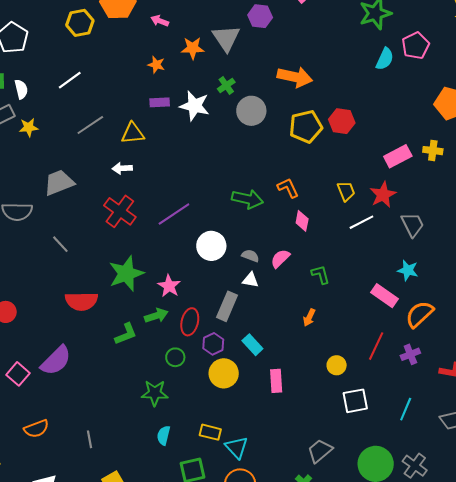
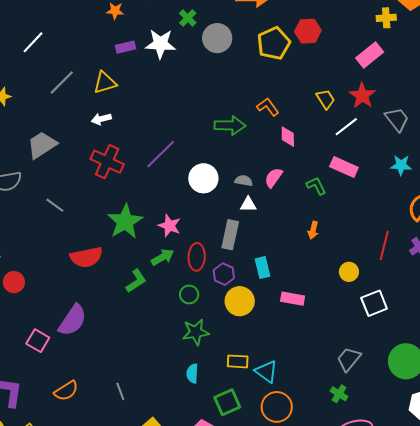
yellow cross: (433, 151) -> (386, 18), moved
pink rectangle: (384, 296) -> (344, 167), moved
cyan rectangle: (252, 345) -> (262, 268), turned 40
pink rectangle: (276, 381) -> (293, 299), turned -65
green star: (155, 393) -> (196, 332), moved

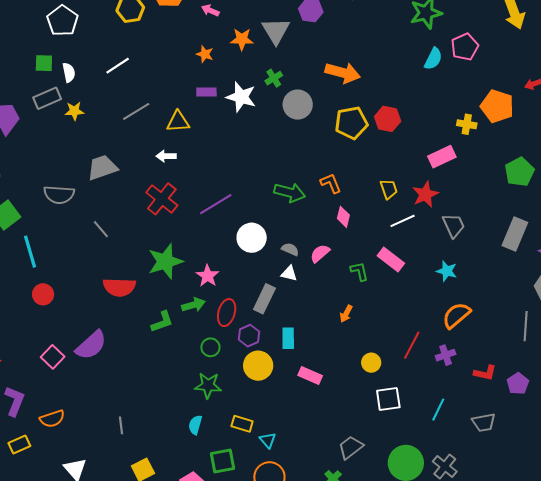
cyan triangle: (266, 372) -> (268, 440), size x0.7
orange semicircle: (66, 391) -> (52, 419), moved

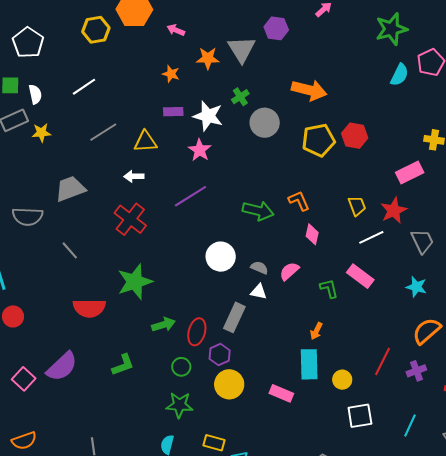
purple line: (216, 204) -> (190, 196), moved
pink star: (208, 276) -> (200, 150), moved
green L-shape: (162, 322) -> (123, 365), moved
cyan rectangle: (288, 338) -> (309, 364), moved, size x1.4

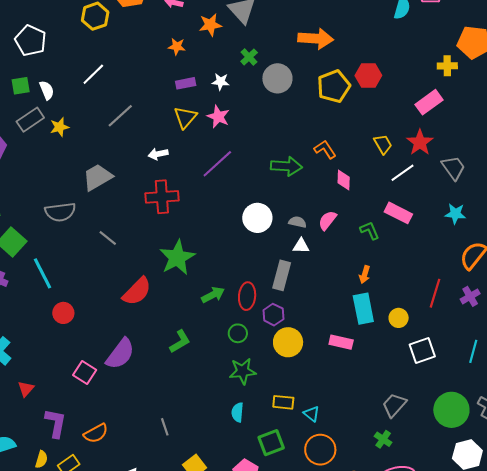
white star: (208, 116) -> (221, 82), size x0.6
yellow triangle: (145, 142) -> (185, 117), moved, turned -35
red cross: (130, 219) -> (162, 197), turned -32
red semicircle: (89, 308) -> (137, 291), turned -36

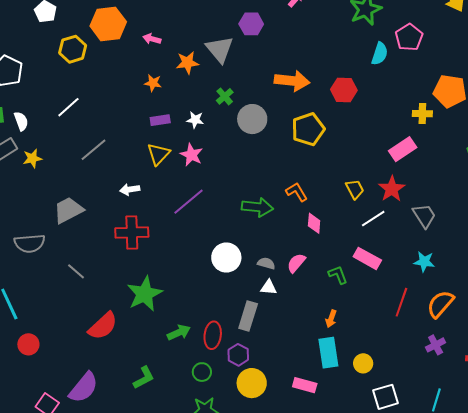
red hexagon: (368, 75) -> (344, 90), moved
red line: (435, 293) -> (401, 302), moved

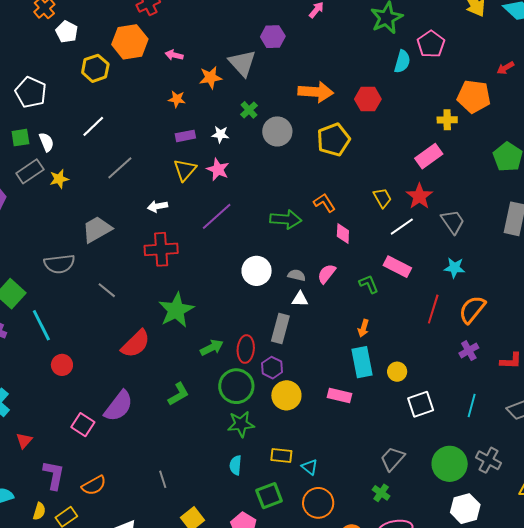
green circle: (202, 372) -> (236, 386), size x1.8

